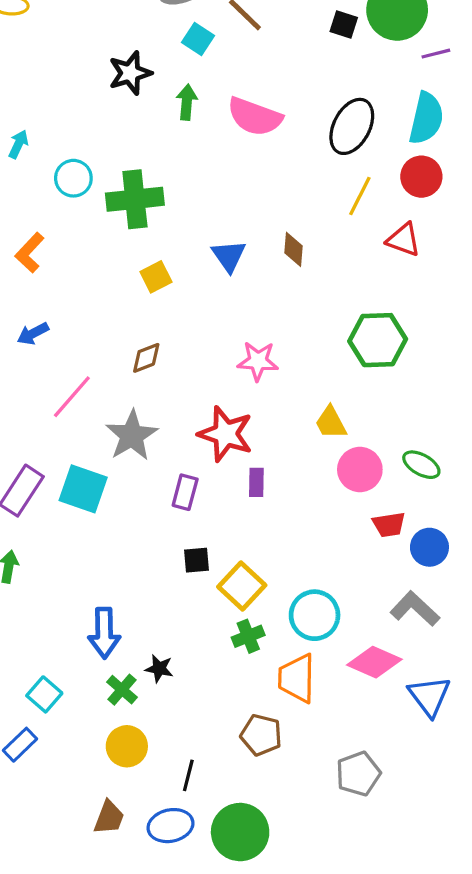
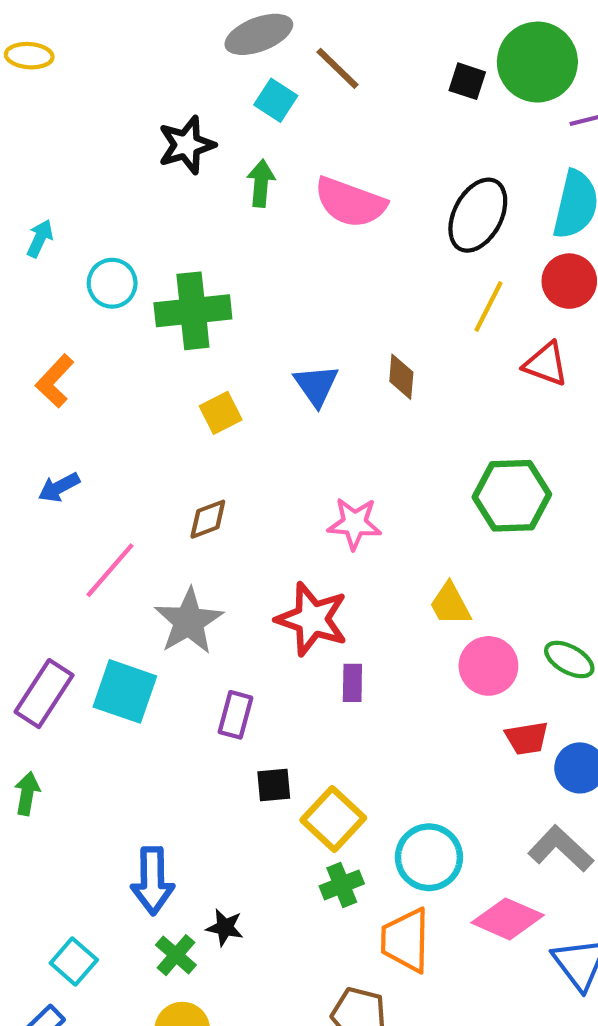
purple rectangle: (185, 492) -> (235, 715), moved

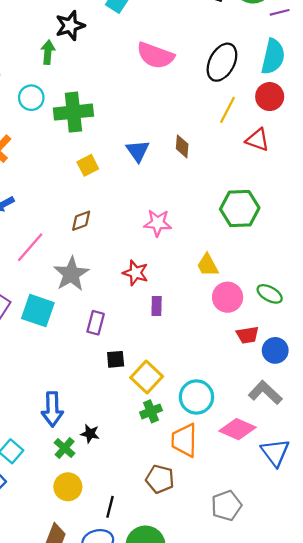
green arrow: (261, 183) -> (48, 52), moved
red star: (312, 619) -> (136, 273), size x0.7

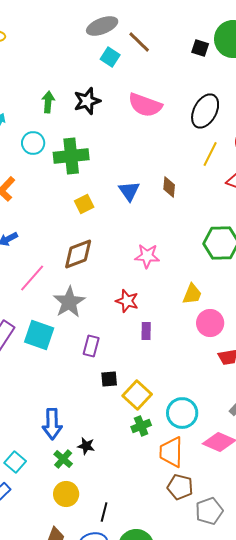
black star: (70, 26) -> (87, 101), moved
brown diamond: (81, 221) -> (78, 254), size x1.6
yellow trapezoid: (208, 265) -> (192, 294), turned -130
brown pentagon: (160, 479) -> (180, 487), moved

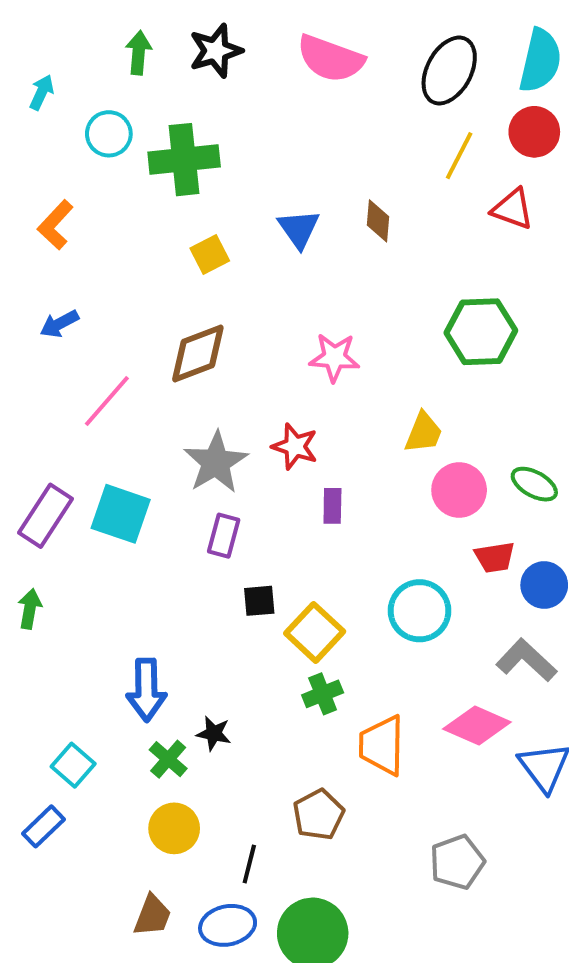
gray star: (69, 302) -> (216, 462), moved
cyan circle: (182, 413) -> (420, 611), moved
brown pentagon: (180, 487) -> (319, 815), moved, turned 30

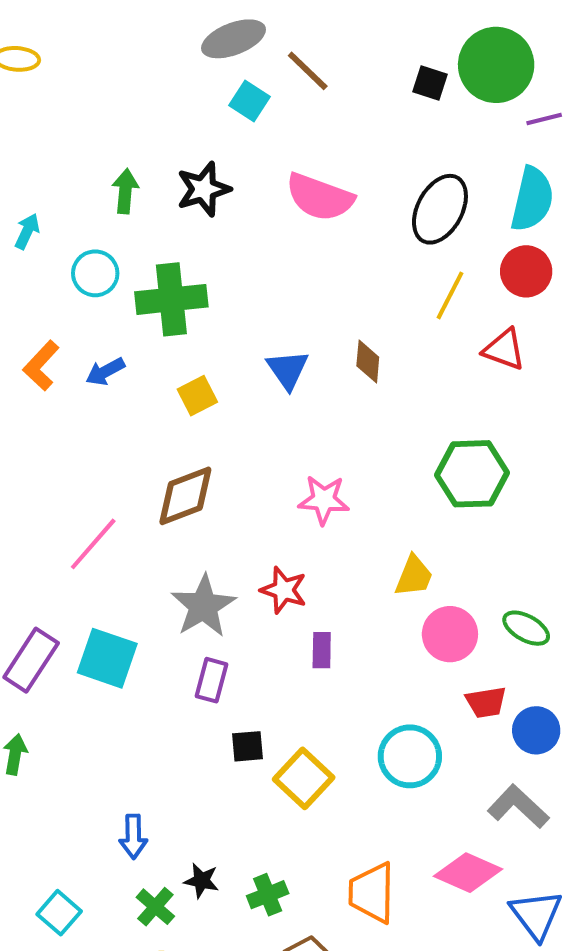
blue arrow: (59, 324) -> (105, 372), moved
blue arrow: (146, 690) -> (133, 837), size x0.7
green cross: (323, 694) -> (268, 895), moved

